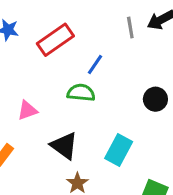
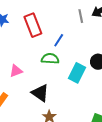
red rectangle: (55, 40) -> (33, 25), turned -75
cyan rectangle: (119, 150) -> (77, 73), moved

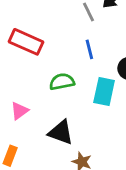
red rectangle: (33, 25) -> (26, 42), turned -30
blue line: (59, 40) -> (89, 49), moved, turned -32

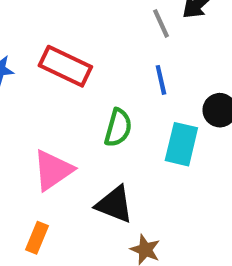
green semicircle: (62, 82) -> (118, 128), turned 115
pink triangle: (19, 111) -> (53, 170), size x1.5

